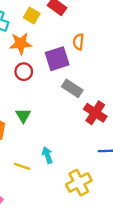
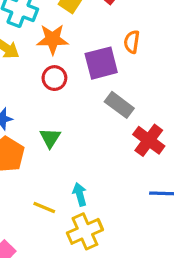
yellow cross: (79, 183) -> (85, 231), moved

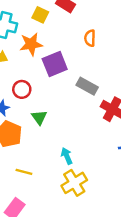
purple square: (101, 63) -> (55, 64), moved
red circle: (54, 78) -> (22, 89), moved
yellow line: (44, 207) -> (24, 172), moved

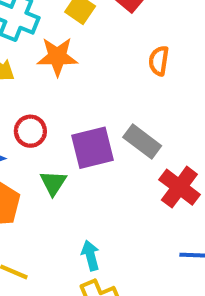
purple square: (55, 64) -> (92, 148), moved

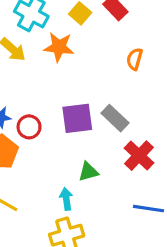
red circle: (30, 131) -> (29, 127), moved
green triangle: (53, 183) -> (88, 172), moved, turned 35

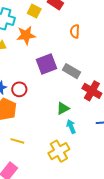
purple square: (77, 118) -> (46, 64), moved
cyan arrow: (66, 199) -> (71, 127), moved

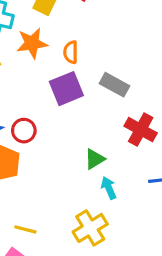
orange semicircle: (75, 31) -> (71, 52), moved
gray rectangle: (72, 71) -> (115, 85), moved
yellow line: (17, 141) -> (25, 229), moved

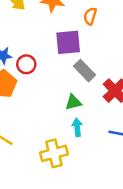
orange semicircle: (71, 52) -> (90, 16), moved
gray rectangle: (115, 85) -> (85, 71), moved

